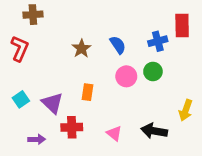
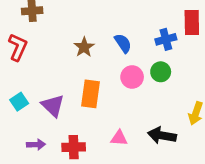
orange rectangle: (88, 92) -> (91, 94), size x1.5
red cross: (72, 127) -> (74, 147), moved
pink triangle: (114, 133) -> (119, 138), turned -35

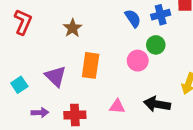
blue semicircle: (123, 43) -> (133, 18), moved
brown star: (84, 47) -> (72, 28), moved
pink circle: (132, 77) -> (138, 61), moved
cyan square: (19, 102) -> (19, 85), moved

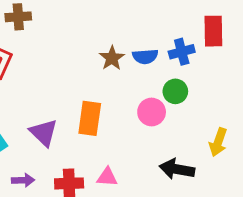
blue semicircle: (133, 18) -> (145, 56), turned 120
brown star: (72, 28) -> (112, 58), moved
pink triangle: (117, 107) -> (107, 177), moved

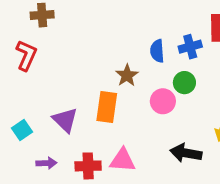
blue semicircle: (145, 56) -> (157, 51), turned 90
brown star: (112, 58) -> (127, 75), moved
pink triangle: (107, 177) -> (123, 160), size x1.4

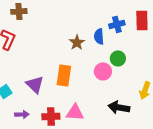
blue cross: (190, 47) -> (117, 24), moved
brown star: (127, 75) -> (77, 42), moved

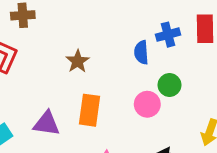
brown star: (77, 42) -> (78, 61), moved
purple triangle: (35, 84) -> (47, 124), turned -36

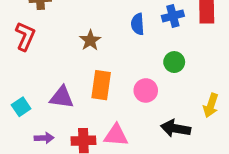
blue semicircle: (141, 52) -> (138, 24), moved
pink circle: (147, 104) -> (146, 90), moved

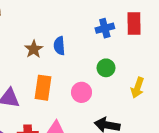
blue semicircle: (138, 24) -> (59, 46), moved
yellow arrow: (211, 105) -> (137, 88), moved

